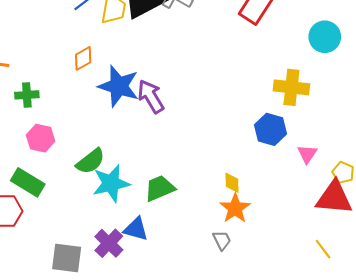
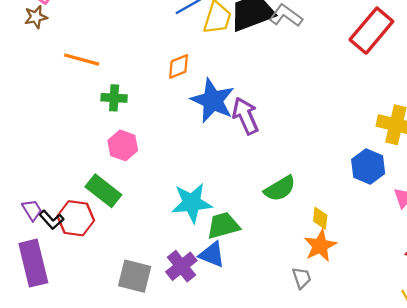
green semicircle: (91, 161) -> (280, 189), moved
green trapezoid: (160, 188) -> (223, 226), moved

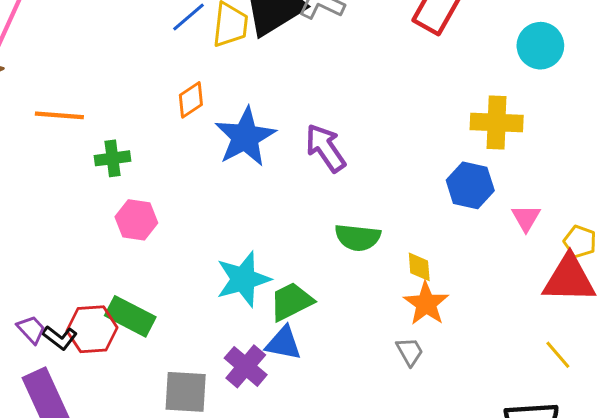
blue star: (213, 101) -> (245, 137), turned 30
purple arrow: (245, 116) -> (325, 148), moved
green semicircle: (280, 189) -> (358, 237), turned 48
green rectangle: (103, 191) -> (130, 316), moved

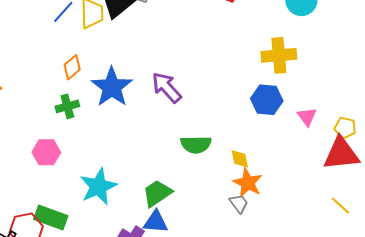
green cross: (112, 158) -> (67, 106), moved
cyan star: (243, 279) -> (98, 187), moved
gray trapezoid: (410, 352) -> (239, 204), moved

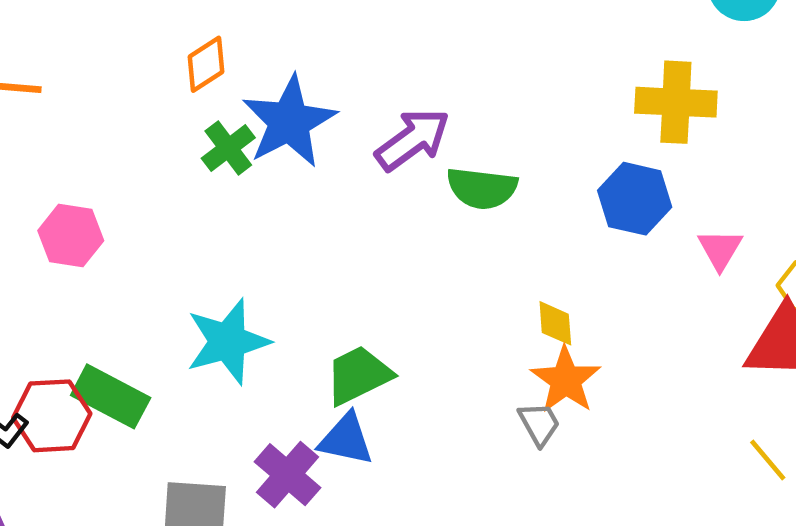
purple arrow: (167, 87) -> (413, 140), turned 88
green cross: (67, 106) -> (228, 148), moved, turned -30
green semicircle: (196, 145) -> (482, 188), moved
pink hexagon: (46, 152) -> (71, 236), moved

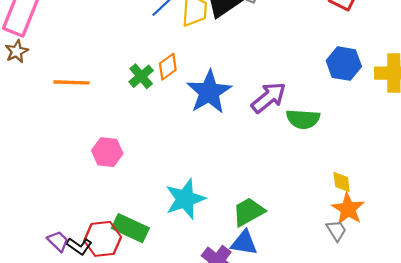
green cross: (228, 148) -> (141, 76), moved
blue hexagon: (635, 199) -> (344, 64), moved

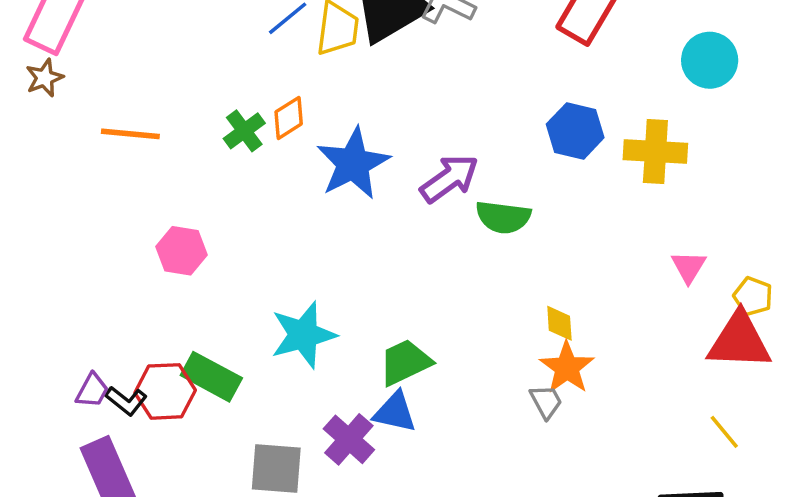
purple trapezoid: (58, 241) -> (92, 390), turned 70

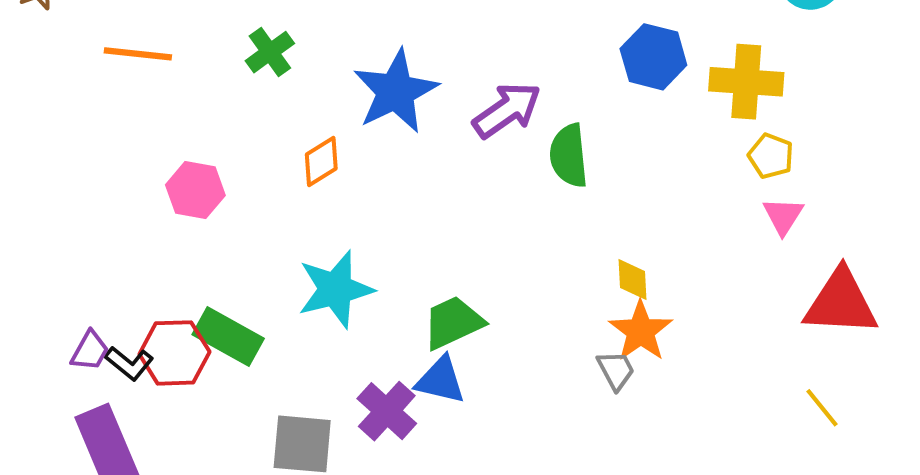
orange diamond: (289, 118) -> (321, 161), moved
green semicircle: (503, 217) -> (569, 156), turned 76
yellow pentagon: (753, 296) -> (771, 156), moved

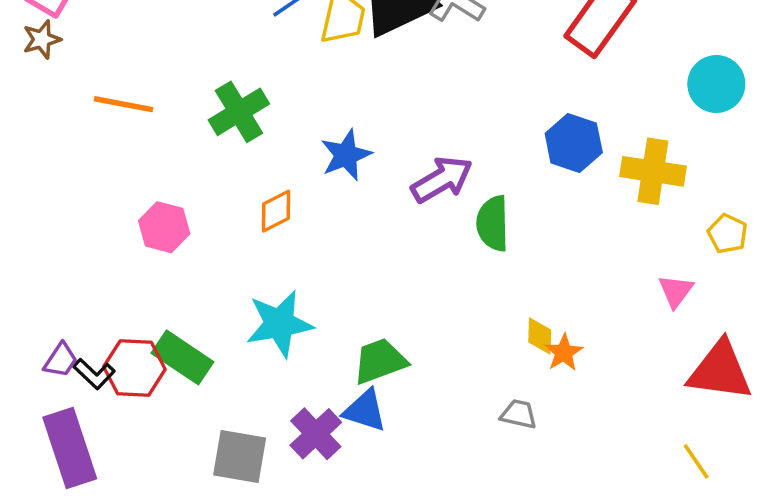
green cross: (270, 52) -> (239, 112), size x1.4
blue star: (396, 91) -> (346, 155), size x0.7
yellow pentagon: (771, 156) -> (728, 234), moved
orange star: (641, 331) -> (564, 353), moved, size x0.7
gray trapezoid: (616, 370) -> (519, 414), turned -54

